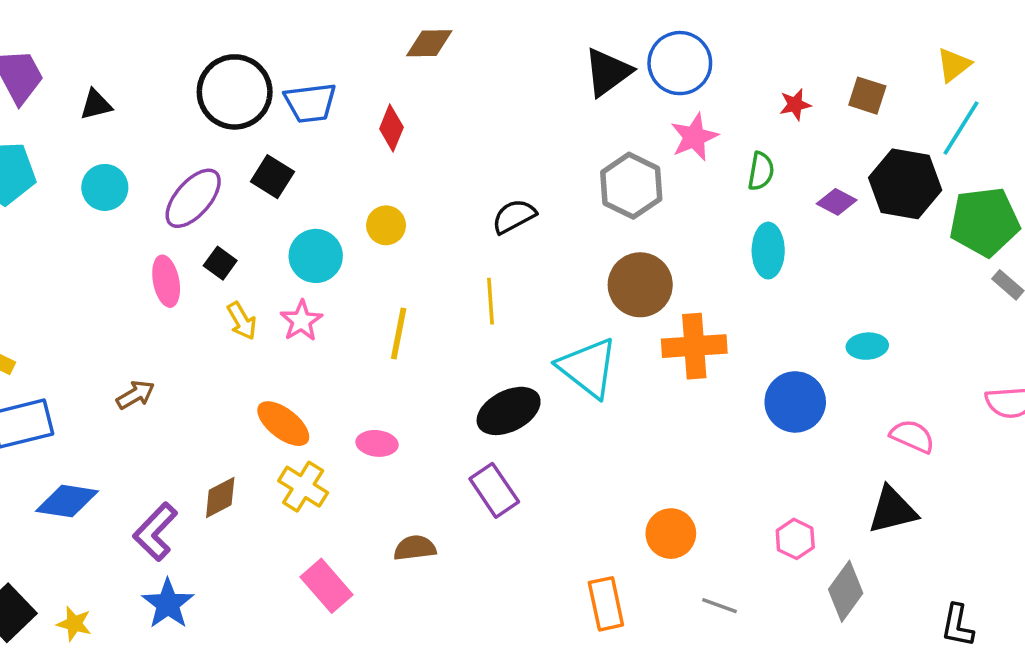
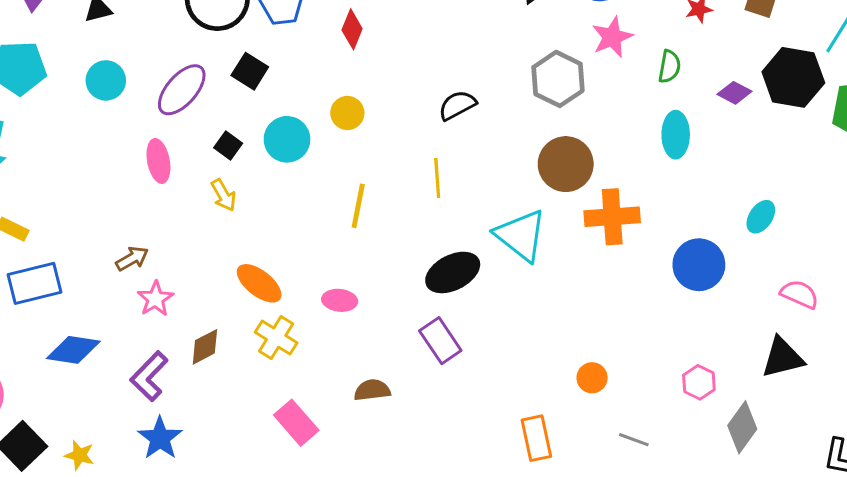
black square: (220, 263) -> (228, 145), moved
pink star: (301, 321) -> (155, 299), moved
cyan ellipse: (867, 346) -> (761, 217), turned -52
orange circle: (671, 534) -> (592, 378), size x0.7

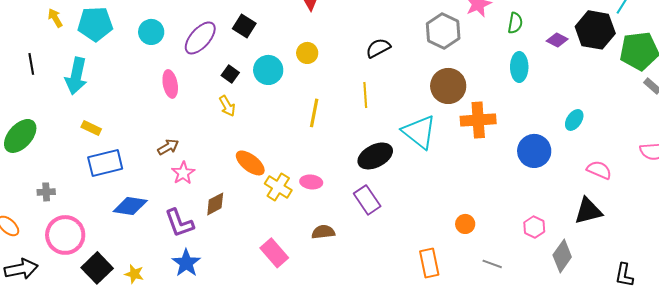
pink ellipse: (158, 161) -> (170, 84), moved
pink ellipse: (340, 300) -> (311, 182), moved
yellow cross: (276, 338) -> (278, 187), moved
purple L-shape: (149, 376) -> (179, 223), turned -64

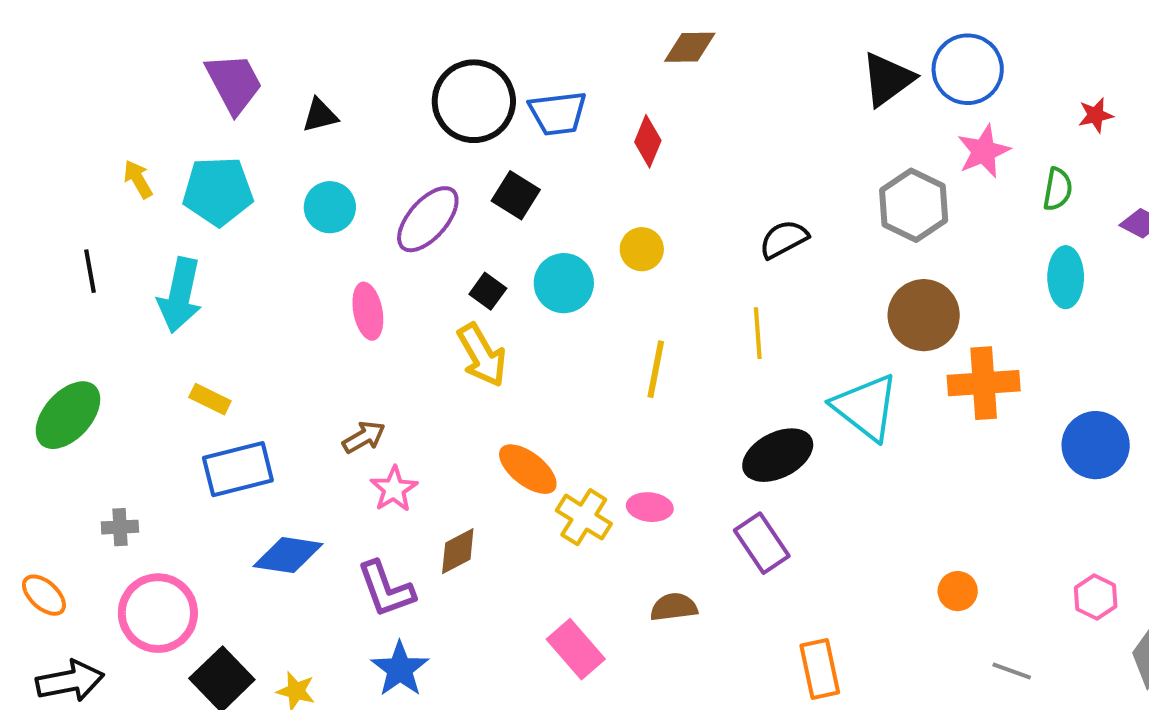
yellow arrow: (227, 106) -> (482, 355), size x1.5
orange rectangle: (429, 263) -> (820, 669), moved

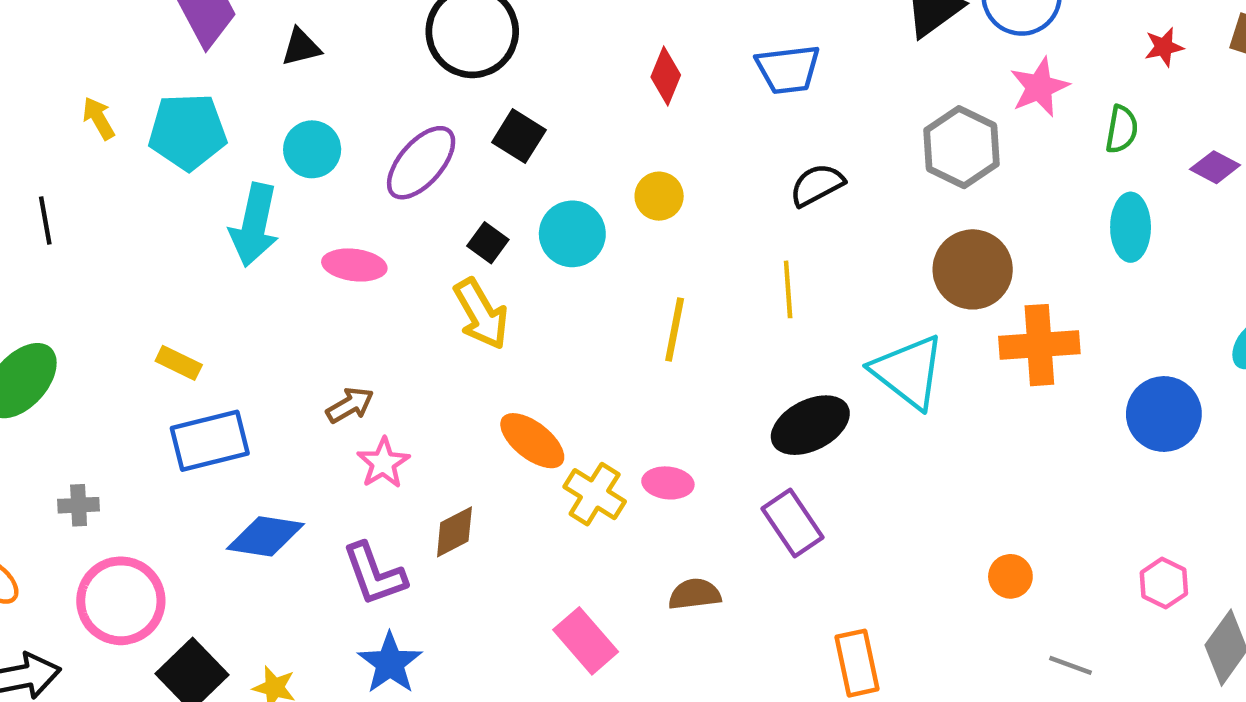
blue trapezoid: (558, 113) -> (788, 69), moved
cyan arrow: (180, 295) -> (254, 225), moved
pink ellipse: (368, 311) -> (354, 265), turned -72

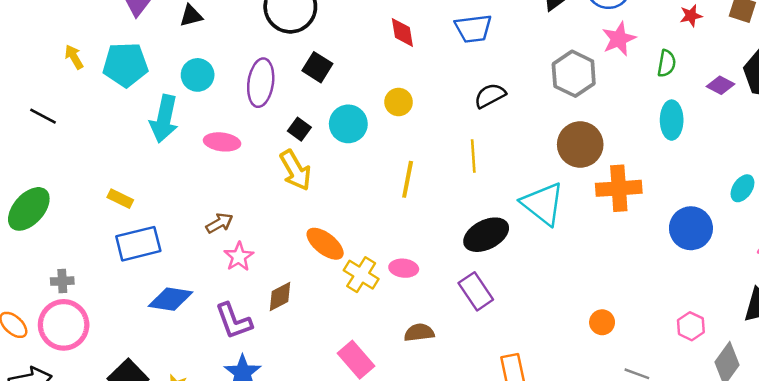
red diamond: (666, 76) -> (402, 32), turned -32
purple ellipse: (421, 163) -> (261, 83), turned -33
black line: (45, 221) -> (43, 116), turned -52
pink circle: (121, 601) -> (64, 325), moved

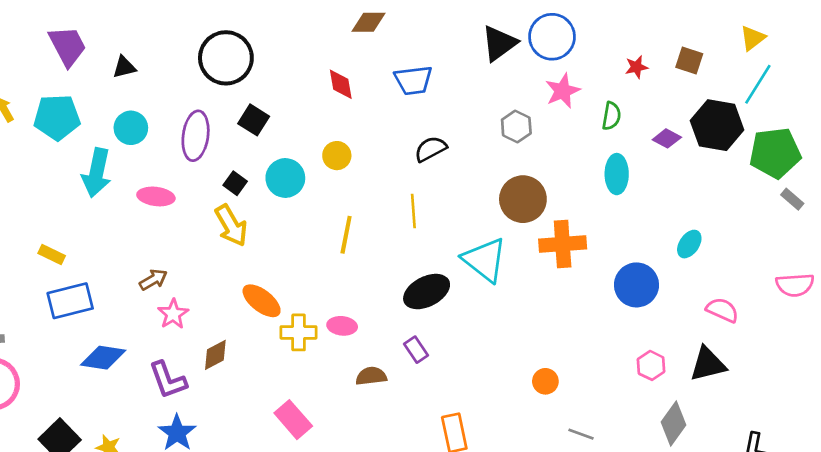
gray hexagon: (574, 74) -> (516, 127), size x0.7
yellow cross: (361, 275) -> (299, 332), turned -32
purple rectangle: (476, 291) -> (416, 350), size x0.7
pink hexagon: (691, 326) -> (651, 365), moved
brown semicircle: (419, 333) -> (371, 376), moved

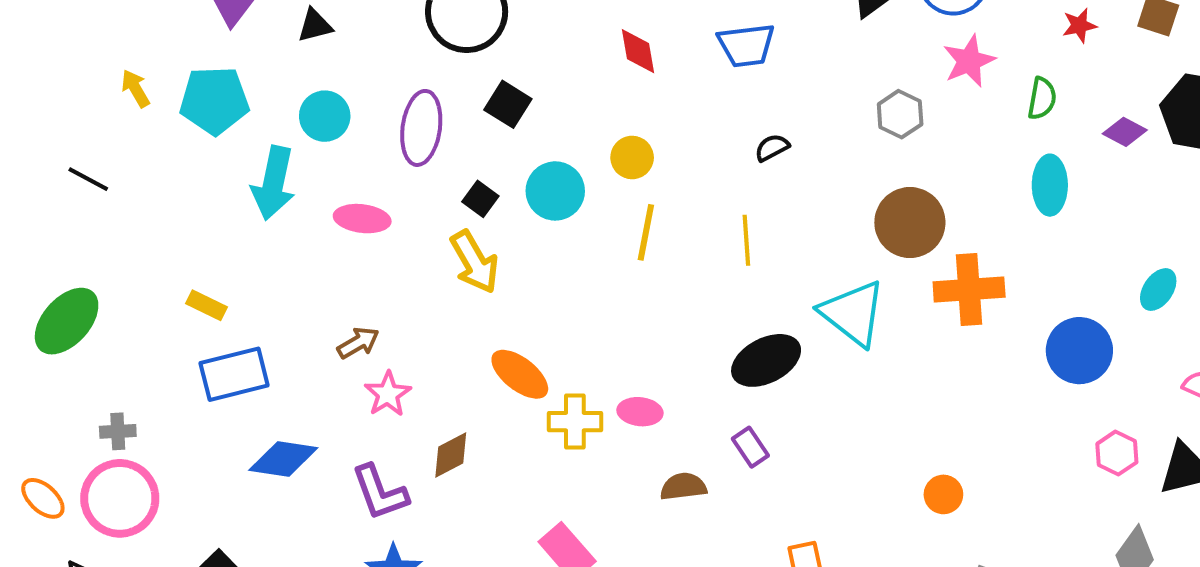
black semicircle: (431, 149) -> (772, 148), size x0.7
yellow line: (346, 235) -> (646, 232), moved
pink hexagon: (651, 365) -> (1117, 453), moved

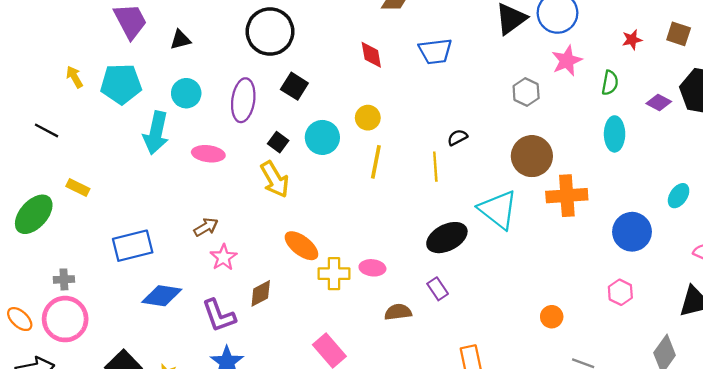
black semicircle: (772, 148) -> (457, 137), moved
yellow rectangle: (206, 305) -> (78, 188), moved
pink hexagon: (1117, 453) -> (620, 292), moved

